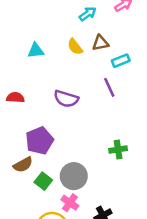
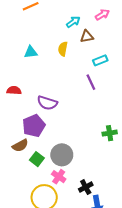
brown triangle: (100, 43) -> (87, 36), moved
yellow semicircle: (75, 47) -> (63, 49), turned 48
purple semicircle: (66, 99) -> (47, 103), moved
green cross: (118, 149) -> (110, 133), moved

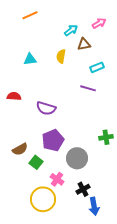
purple line: (91, 82) -> (88, 88), turned -49
purple pentagon: (34, 126) -> (53, 140), moved
gray circle: (62, 155) -> (77, 158), moved

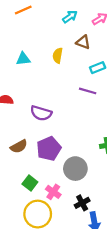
cyan arrow: (71, 30) -> (70, 17), moved
brown triangle: (84, 44) -> (83, 42), turned 32
brown semicircle: (20, 149) -> (19, 146), moved
green square: (36, 162) -> (30, 183), moved

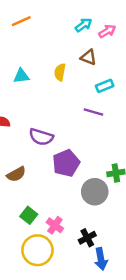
cyan arrow: (70, 17) -> (84, 25), moved
purple pentagon: (49, 149) -> (66, 163), moved
gray circle: (75, 169) -> (95, 192), moved

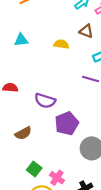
yellow semicircle: (60, 72) -> (61, 44), turned 88
cyan triangle: (21, 76) -> (21, 40), moved

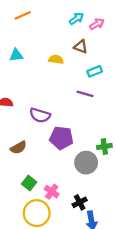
purple pentagon: (67, 123) -> (61, 138), turned 30

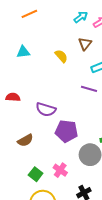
brown triangle: (81, 47) -> (85, 44), turned 48
yellow semicircle: (56, 59) -> (61, 56), turned 40
pink cross: (52, 192) -> (60, 170), moved

